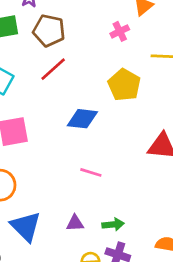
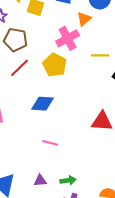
pink cross: (120, 31) -> (68, 38), size x1.6
yellow pentagon: (124, 85) -> (55, 65), moved

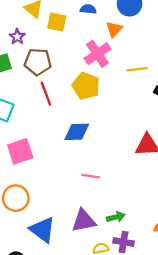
red line: (20, 68) -> (46, 94), turned -60
purple triangle: (40, 181) -> (84, 221), size x1.6

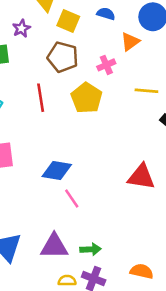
pink cross: (97, 54) -> (106, 65), size x0.6
brown pentagon: (38, 62) -> (63, 57), moved
blue diamond: (77, 132) -> (57, 170), moved
pink line: (91, 176) -> (72, 199), turned 36

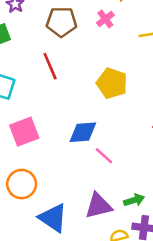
yellow pentagon: (87, 98) -> (112, 83), moved

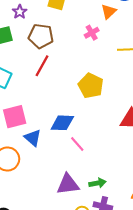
brown pentagon: (62, 22) -> (41, 36), moved
red line: (50, 66) -> (42, 66), turned 45
blue triangle: (53, 218) -> (33, 138), moved, size x0.7

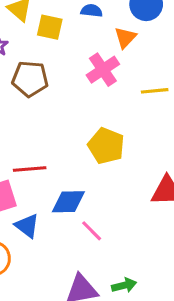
pink cross: (92, 33) -> (103, 70), size x1.5
red line: (42, 66) -> (30, 169), moved, turned 60

